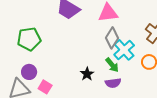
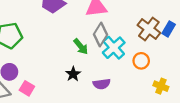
green arrow: (112, 65) -> (81, 47), moved

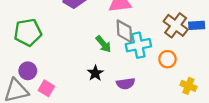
blue rectangle: (169, 29) -> (197, 25), turned 56
gray diamond: (101, 34) -> (124, 31), turned -35
cyan cross: (114, 48) -> (138, 45), turned 30

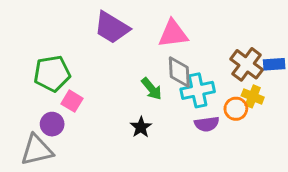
purple semicircle: (126, 84) -> (207, 124), moved
yellow cross: (188, 86) -> (253, 96), moved
pink square: (46, 88) -> (72, 101), moved

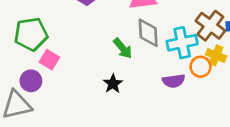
cyan cross: (198, 90) -> (182, 43), moved

